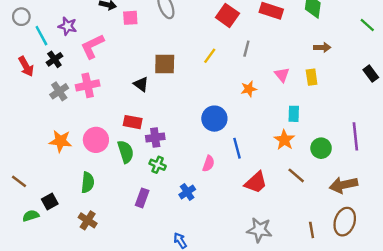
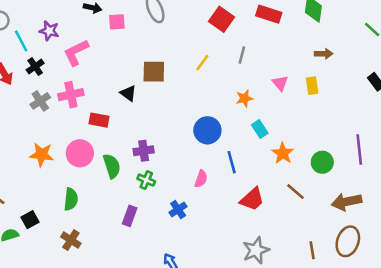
cyan rectangle: (294, 114) -> (260, 129), moved, turned -35
red rectangle: (133, 122) -> (99, 120), moved
gray star: (259, 230) -> (256, 250), turned -30

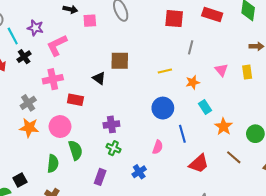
red square: (221, 19) -> (174, 19), turned -30
yellow line: (202, 63) -> (165, 71), moved, turned 40
gray cross: (40, 101) -> (28, 103), moved
green semicircle: (112, 166) -> (75, 150), moved

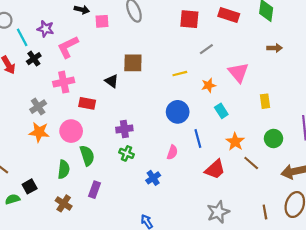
gray line: (191, 47) -> (206, 49), turned 40
pink triangle: (221, 70) -> (238, 72), size x1.5
yellow rectangle: (247, 72) -> (265, 101), moved
orange star: (223, 127) -> (235, 142), moved
purple rectangle: (100, 177) -> (95, 190), moved

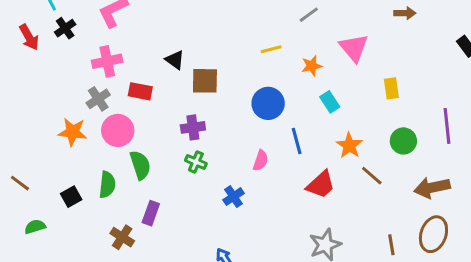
brown square: (133, 63) -> (205, 81), moved
gray cross: (38, 107) -> (98, 99), moved
black square: (30, 186) -> (71, 197), moved
brown cross: (64, 203) -> (122, 237), moved

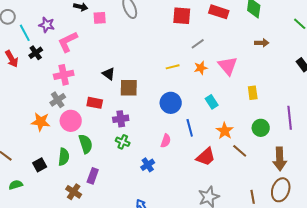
orange star: (312, 66) -> (201, 68), moved
red rectangle: (140, 91) -> (95, 103), moved
brown arrow: (432, 188) -> (280, 159), turned -80

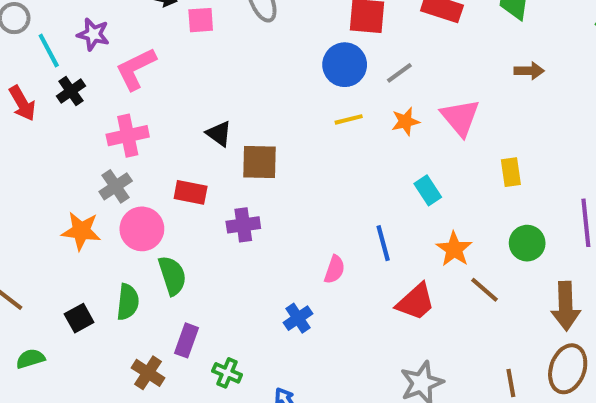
blue circle: (171, 103) -> (345, 65), moved
green cross: (123, 142) -> (227, 373), moved

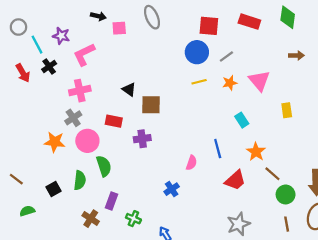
green circle: (527, 243) -> (286, 194), moved

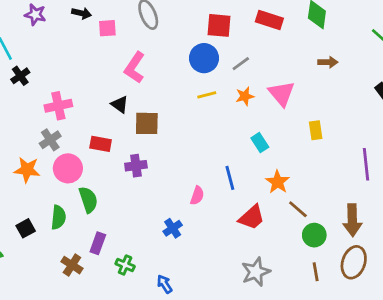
purple star: (61, 36) -> (35, 15), moved
pink L-shape: (84, 54) -> (135, 68), moved, turned -30

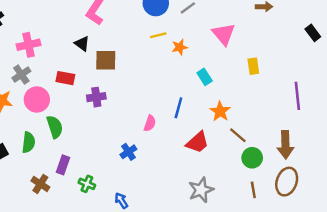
orange star: (245, 96) -> (180, 47), moved
blue line: (230, 178) -> (178, 108), turned 30

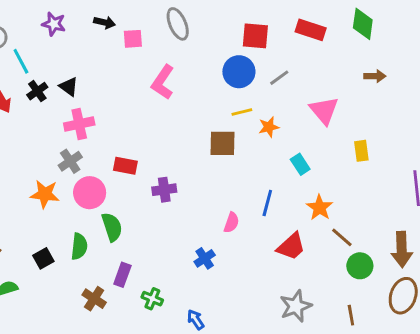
black triangle: (82, 44) -> (69, 87), moved
brown square: (106, 60) -> (222, 143), moved
brown line: (253, 190) -> (351, 315), moved

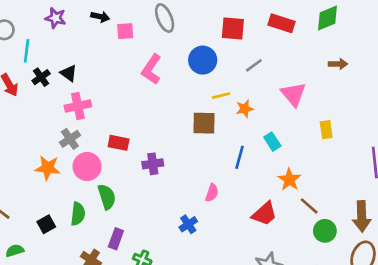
green diamond: (363, 24) -> (328, 18), turned 60
cyan line: (21, 61) -> (27, 51), turned 35
blue circle: (239, 72) -> (203, 60), moved
blue line: (267, 203) -> (239, 157), moved

